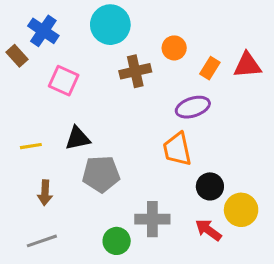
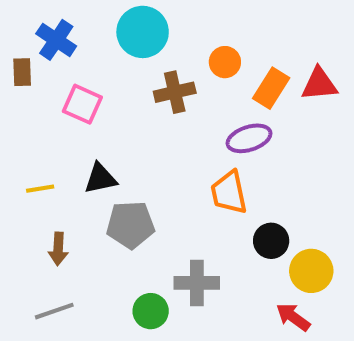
brown rectangle: (17, 56) -> (22, 72), turned 40
orange rectangle: (210, 68) -> (271, 88), size x1.4
red arrow: (208, 230) -> (293, 317), moved

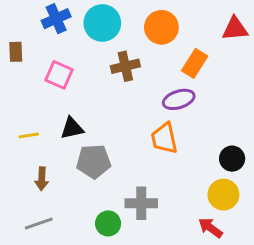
blue cross: (56, 40) -> (56, 19), moved, turned 32
orange circle: (225, 62) -> (161, 27), moved, size x1.5
red triangle: (319, 84) -> (235, 29), moved
black circle: (271, 241) -> (232, 159), moved

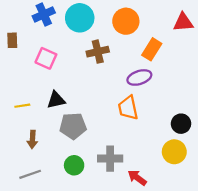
green circle: (108, 223) -> (74, 165), moved
red arrow: (210, 228) -> (137, 178), moved

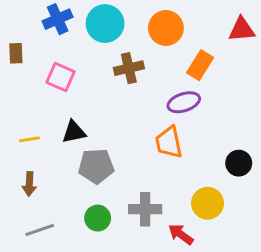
brown arrow: (32, 139) -> (29, 184), moved
yellow circle: (174, 152) -> (208, 203), moved

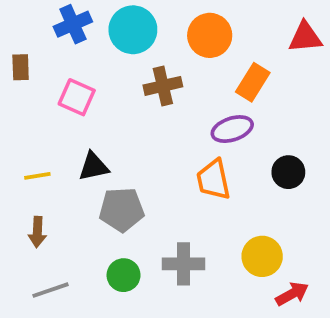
black circle: (239, 163) -> (288, 172), moved
red arrow: (181, 234) -> (292, 294), moved, turned 115

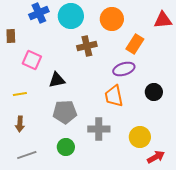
pink square: (77, 97) -> (32, 60), moved
black triangle: (94, 166) -> (57, 80), moved
gray cross: (183, 264) -> (99, 129), moved

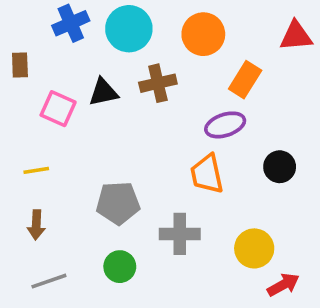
black triangle: (57, 80) -> (103, 92), moved

